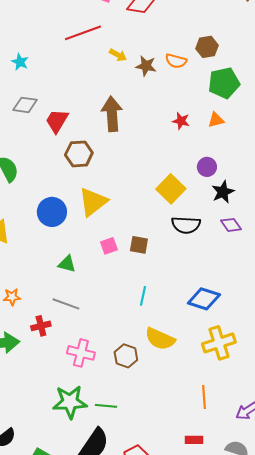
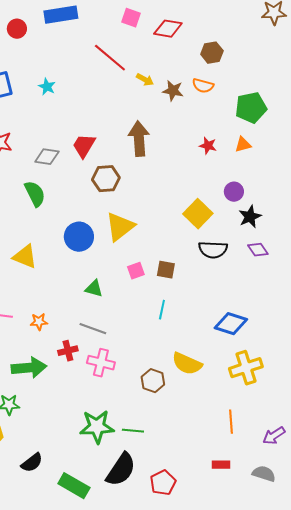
red line: (83, 33) -> (110, 58), turned 60
brown hexagon: (207, 47) -> (212, 53), moved
gray diamond: (25, 105) -> (47, 157), moved
cyan line: (143, 296) -> (162, 310), moved
pink cross: (81, 353) -> (101, 363), moved

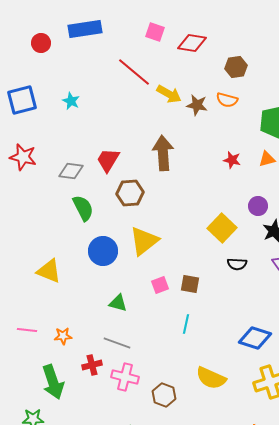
yellow arrow: (145, 80) -> (169, 94), size x1.4
green semicircle: (35, 194) -> (83, 208), moved
black semicircle: (213, 250) -> (237, 264), size x0.7
green arrow: (29, 368) -> (53, 382), turned 76
brown hexagon: (153, 381) -> (164, 395), moved

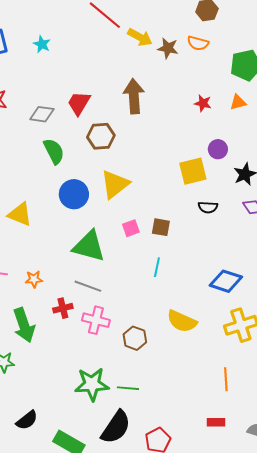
purple circle: (258, 206) -> (218, 149), moved
yellow square: (222, 228) -> (193, 171), turned 32
green triangle: (118, 303) -> (89, 246), size x1.8

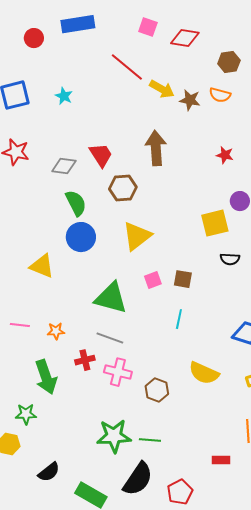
red trapezoid: (79, 103) -> (101, 155), turned 116
blue circle: (74, 194) -> (81, 237), moved
red rectangle: (216, 422) -> (221, 460), moved

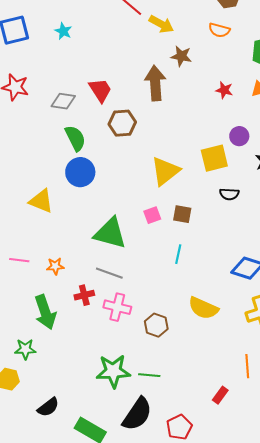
brown star: (190, 100) -> (181, 56), moved
yellow triangle: (137, 236) -> (165, 171), moved
red rectangle: (221, 460) -> (220, 395), turned -54

